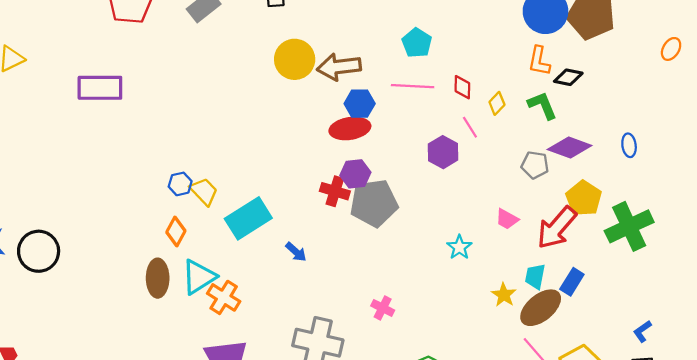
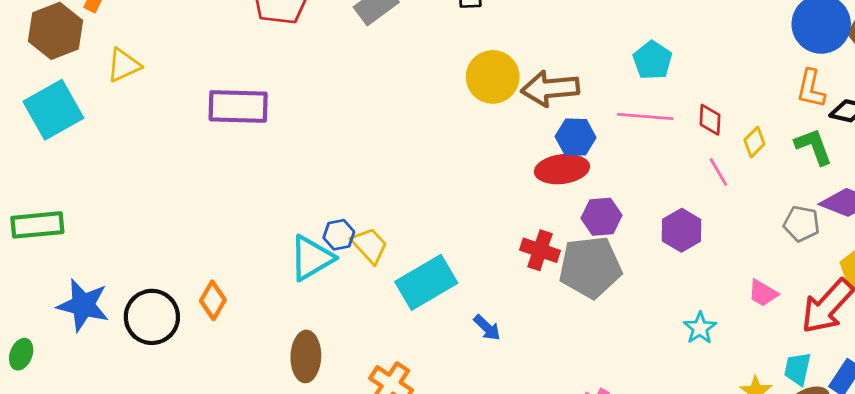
purple hexagon: (443, 152) -> (682, 230), moved
purple hexagon: (355, 174) -> (602, 217), moved
orange diamond: (176, 232) -> (213, 300), moved
cyan triangle: (199, 277) -> (311, 258), moved

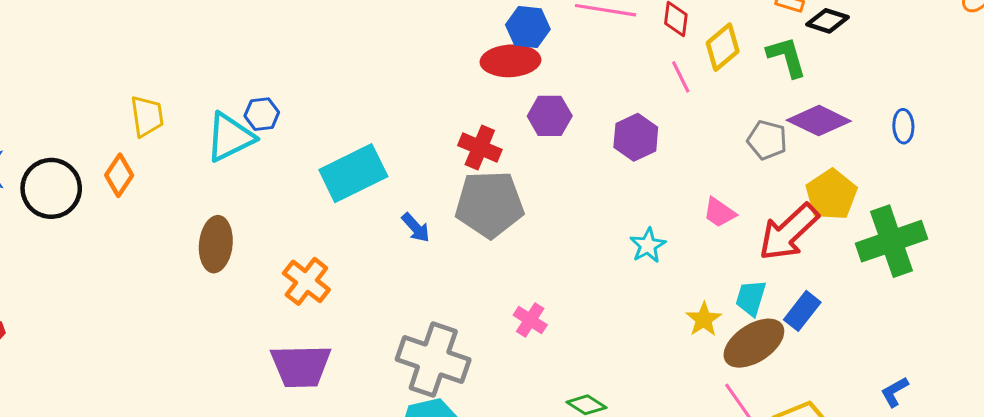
yellow diamond: (754, 142) -> (723, 47), size x1.4
yellow trapezoid: (370, 245) -> (147, 116), moved, turned 30
gray pentagon: (590, 267) -> (489, 204), moved

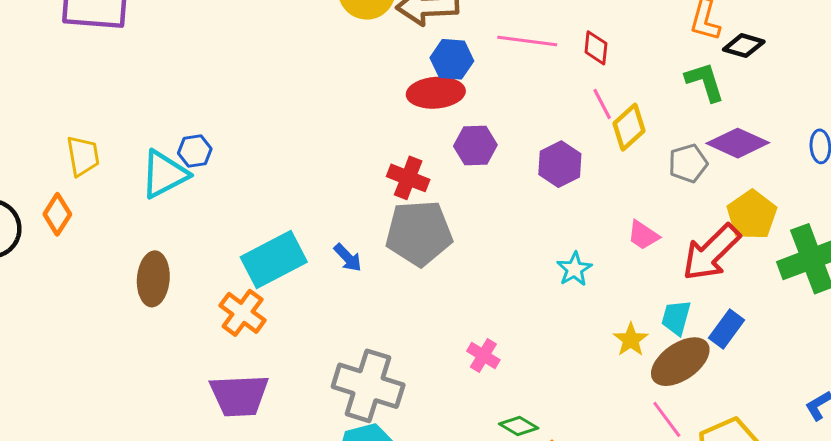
yellow diamond: (723, 47) -> (629, 127), moved
gray pentagon: (767, 140) -> (688, 163), turned -30
cyan rectangle: (353, 173) -> (274, 260), moved
pink cross: (530, 320) -> (483, 356), moved

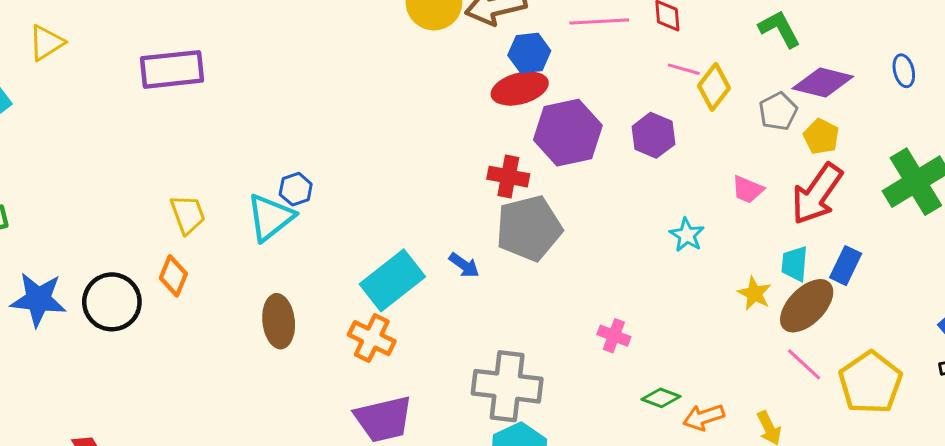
pink line: (602, 104) -> (684, 69), turned -36
purple hexagon: (475, 145) -> (568, 133), size x1.6
yellow pentagon: (752, 215) -> (821, 137), moved, size x0.7

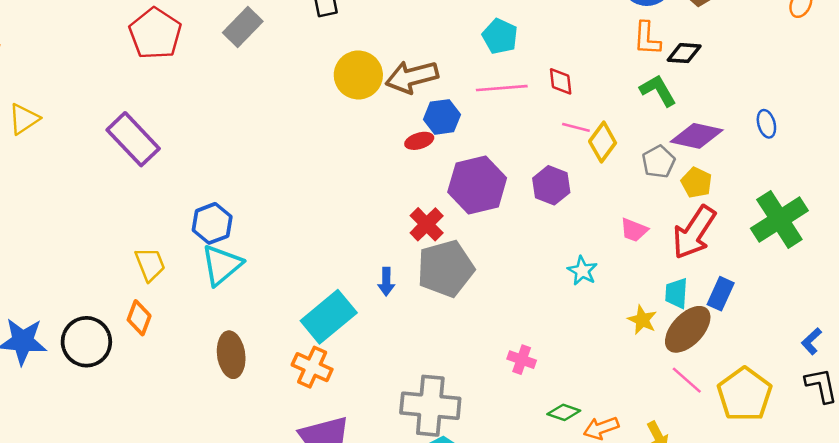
purple rectangle: (172, 69) -> (133, 139), turned 54
red ellipse: (520, 89) -> (419, 141), moved, size x0.6
red cross: (508, 177) -> (427, 224), turned 36
blue hexagon: (296, 189) -> (212, 223), moved, size x1.4
blue arrow: (464, 265) -> (386, 282), moved, turned 56

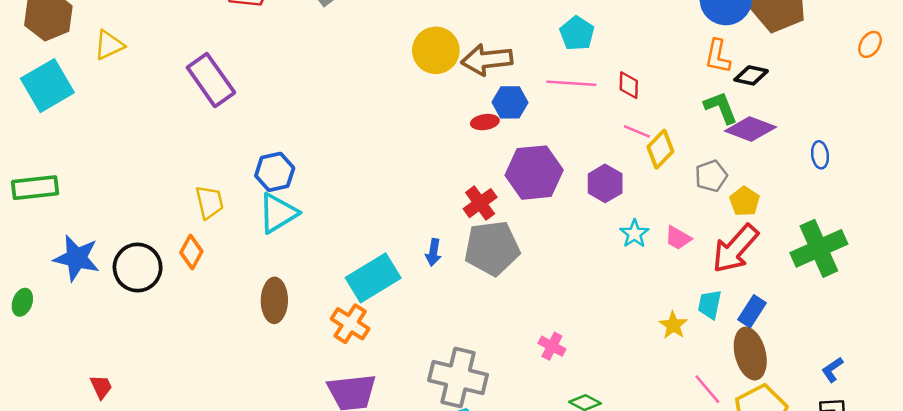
purple diamond: (697, 136) -> (750, 129), moved
cyan star: (582, 271) -> (634, 234), moved
brown ellipse: (688, 329) -> (750, 354), moved, turned -66

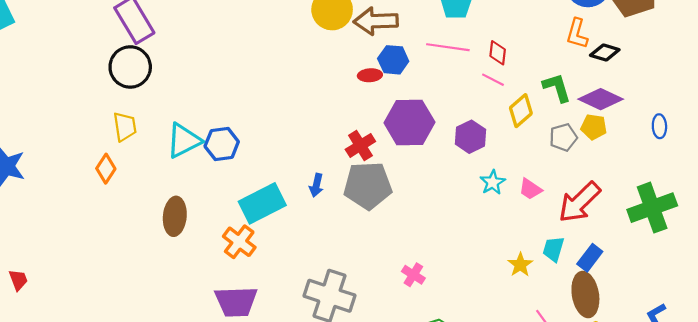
green L-shape: (721, 107) -> (557, 88), moved
pink line: (637, 131) -> (493, 80), moved
blue hexagon: (275, 172) -> (222, 144), moved
yellow pentagon: (745, 201) -> (594, 127), moved, turned -30
black circle: (138, 268) -> (130, 67), moved

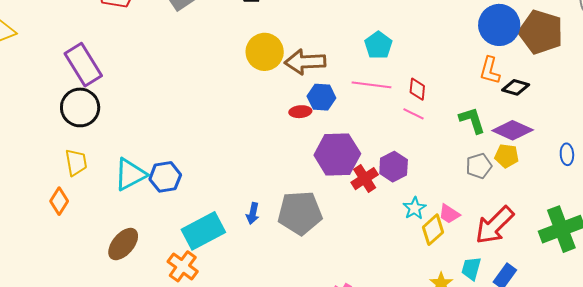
yellow diamond: (521, 111) -> (433, 230), moved
red cross: (360, 145) -> (365, 179), moved
brown ellipse: (175, 216) -> (123, 244), turned 36

